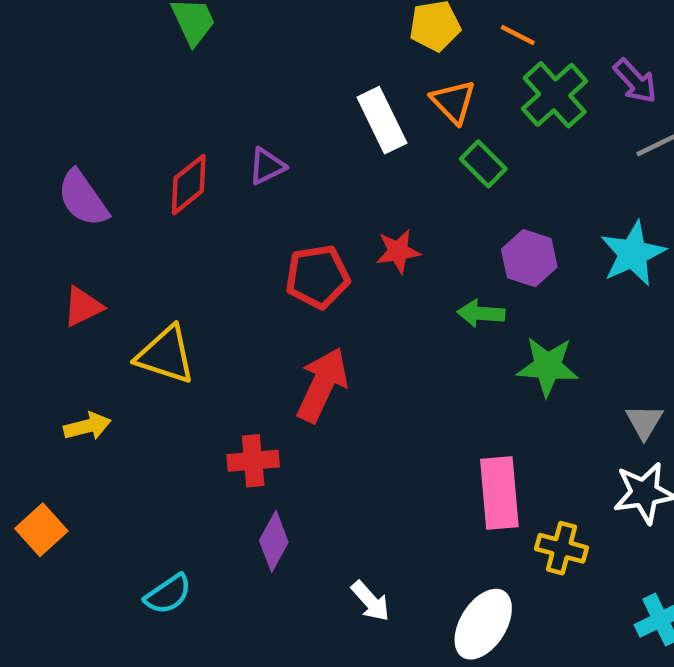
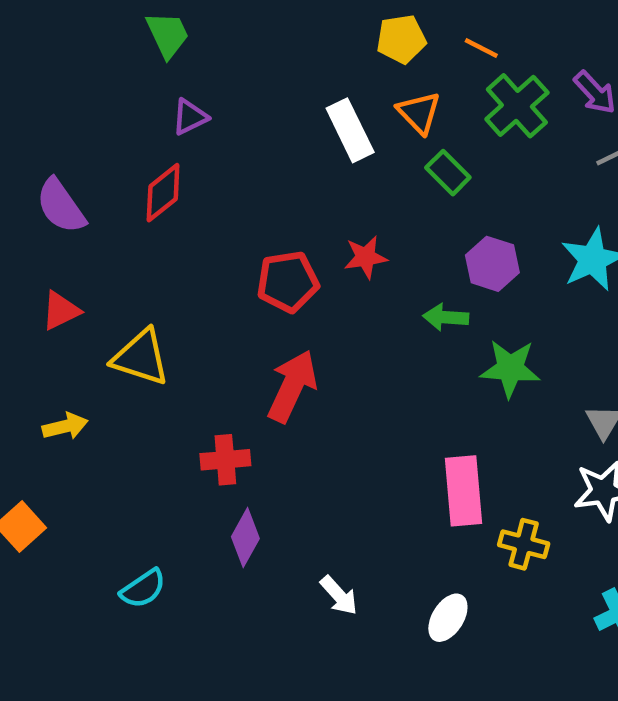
purple triangle: (267, 166) -> (190, 117), moved
white ellipse: (483, 624) -> (448, 618), size x0.7

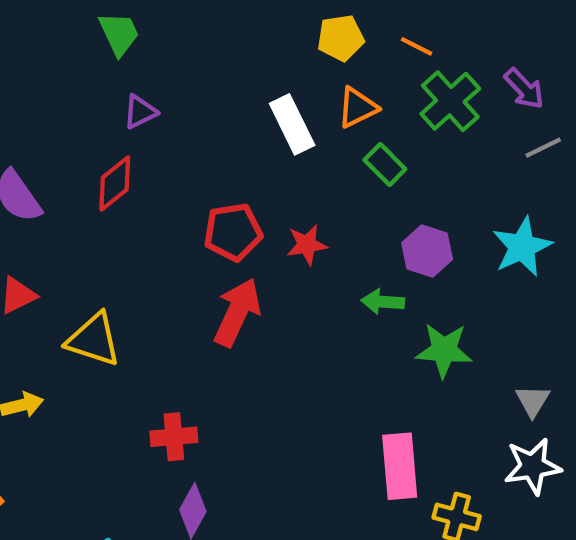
orange triangle: (419, 113) -> (357, 108), turned 48
red pentagon: (288, 282) -> (233, 232), moved
red arrow: (292, 386) -> (237, 312), moved

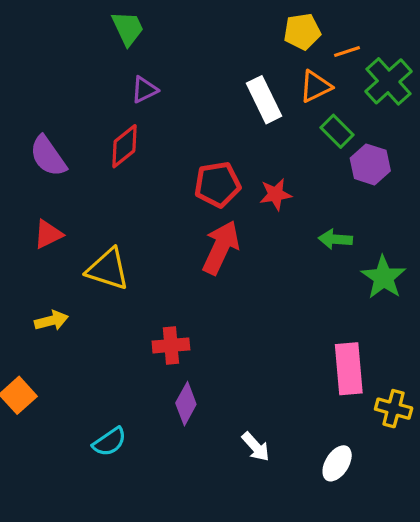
orange line: (417, 46) -> (347, 51), moved, turned -45
purple hexagon: (427, 251) -> (370, 164), moved
green star: (444, 350) -> (384, 277), turned 30

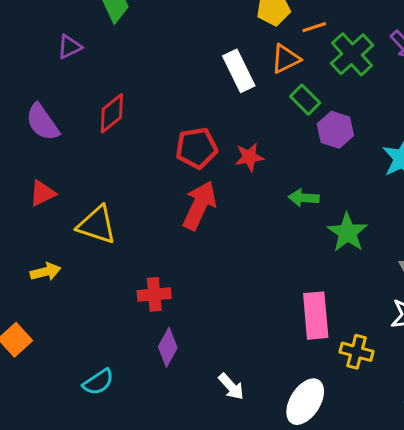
purple triangle: (144, 90) -> (70, 47), moved
white ellipse: (337, 463) -> (305, 402), size x1.4

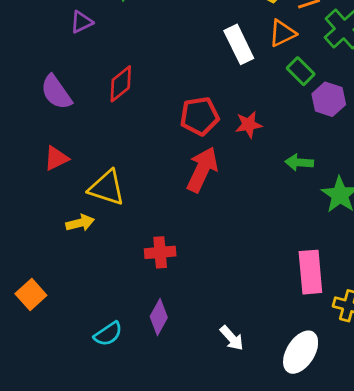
yellow arrow: (45, 272) -> (80, 223), moved
purple diamond: (168, 347) -> (159, 317), moved

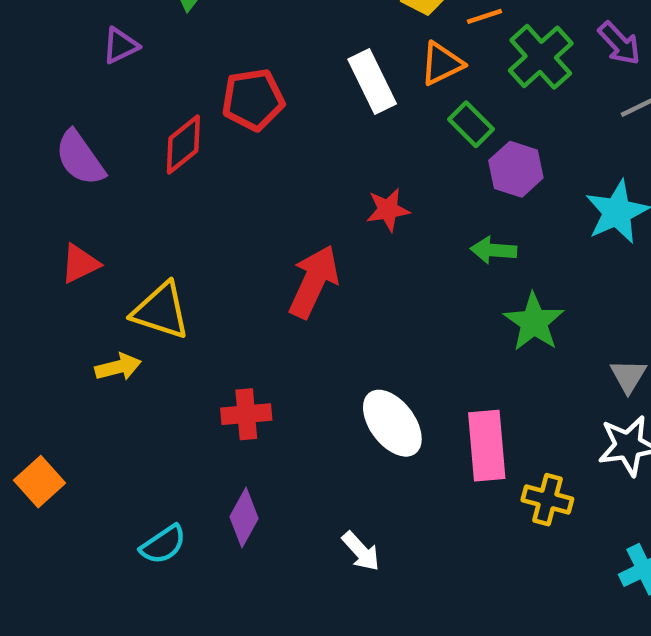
red pentagon: (199, 116) -> (253, 100), moved
green arrow: (299, 162) -> (493, 250), moved
white ellipse: (301, 352) -> (392, 423), moved, turned -69

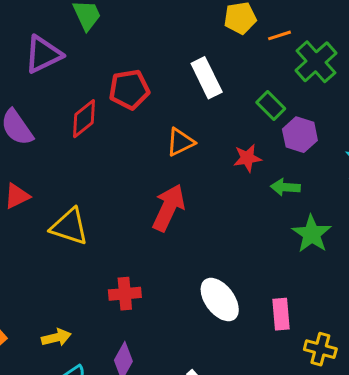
purple triangle: (120, 46) -> (43, 54), size x1.6
orange triangle: (442, 64) -> (180, 142), moved
red star: (388, 210) -> (247, 158), moved
yellow arrow: (118, 367) -> (56, 337), moved
pink rectangle: (487, 446) -> (281, 314), size x0.7

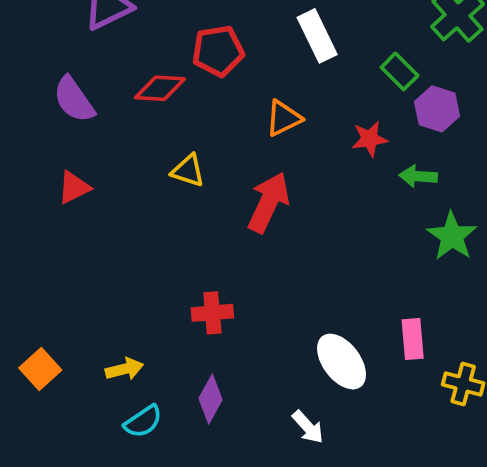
red diamond: (84, 119) -> (160, 88), turned 42
yellow triangle: (69, 227) -> (188, 171), moved, size x0.7
white ellipse: (220, 300) -> (342, 362), moved

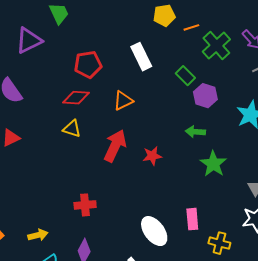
red diamond: (160, 88) -> (76, 98), moved
red star: (370, 139) -> (152, 156), moved

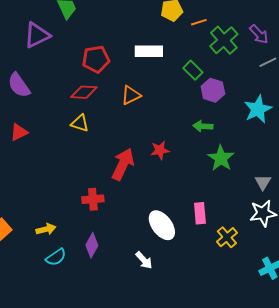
white rectangle: (141, 57) -> (149, 51), turned -64
red arrow: (115, 146) -> (123, 164), moved
yellow cross: (219, 243) -> (227, 237), turned 35

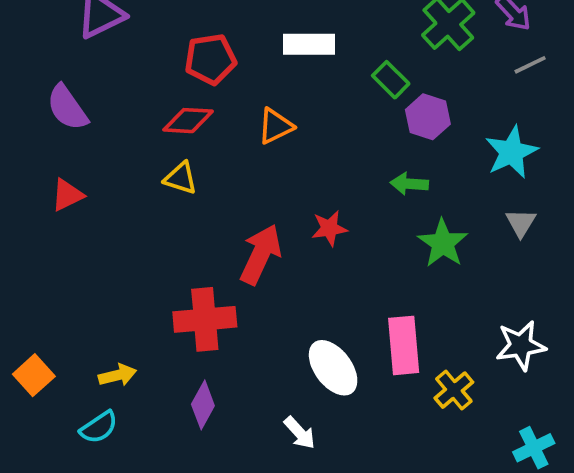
gray triangle: (263, 182) -> (521, 223), moved
red cross: (93, 199) -> (205, 319), size x1.5
pink rectangle: (200, 213) -> (404, 345), size x1.4
cyan semicircle: (56, 257) -> (99, 427), moved

